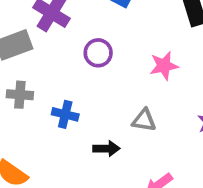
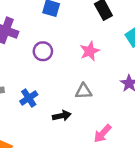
blue cross: (65, 114) -> (29, 98), turned -36

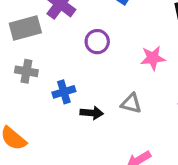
black arrow: (62, 116) -> (92, 113), moved

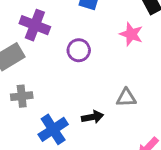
pink star: (153, 58) -> (131, 34), moved, turned -30
blue cross: (64, 92) -> (53, 129), moved, size x1.4

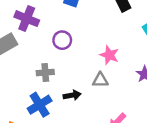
pink star: (131, 34) -> (109, 55), moved
gray cross: (22, 96) -> (45, 73), moved

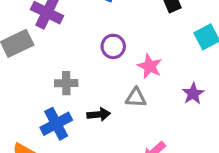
purple circle: (62, 40) -> (113, 46), moved

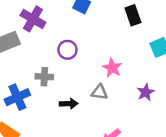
purple circle: (113, 46) -> (67, 50), moved
blue cross: (56, 124) -> (17, 97), moved

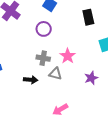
purple circle: (67, 50) -> (44, 29), moved
gray cross: (44, 77) -> (43, 58), moved

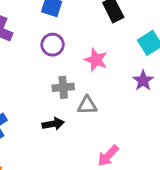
pink star: (68, 56) -> (96, 60), moved
purple star: (91, 78) -> (143, 81), moved

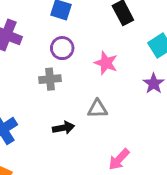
gray cross: (63, 87) -> (50, 79), moved

